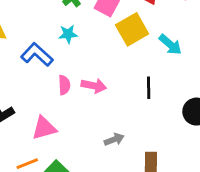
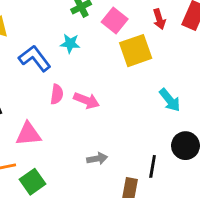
cyan arrow: (170, 45) -> (170, 100), moved
black line: (149, 88) -> (153, 166), moved

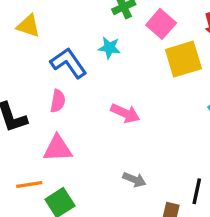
pink semicircle: (57, 94) -> (58, 101), moved
gray arrow: (97, 159) -> (134, 180), turned 30

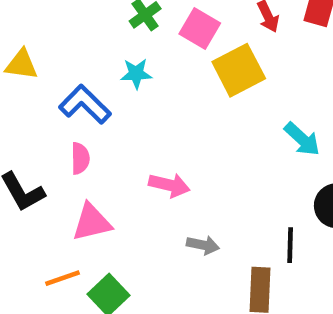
pink arrow: (125, 113) -> (169, 185), moved

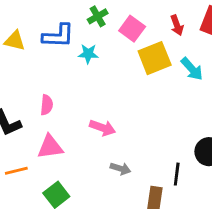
blue L-shape: (85, 104) -> (58, 36), moved, turned 132
cyan arrow: (302, 139) -> (192, 69), moved
orange line: (63, 278) -> (16, 171), moved

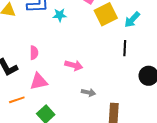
cyan arrow: (192, 69) -> (132, 20), turned 90
black line: (177, 174) -> (125, 48), moved

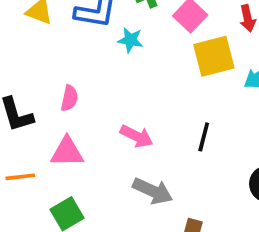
black line: (125, 48) -> (204, 137), moved
gray arrow: (88, 92) -> (153, 191), size x1.5

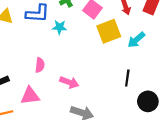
pink semicircle: (69, 98) -> (40, 65), moved
black line: (204, 137) -> (127, 78), moved

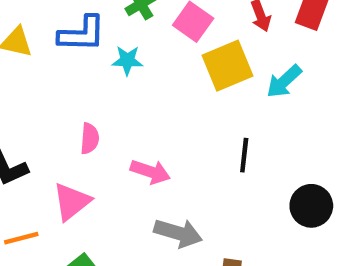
black line: (127, 78) -> (244, 155), moved
pink triangle: (30, 96) -> (72, 202), turned -30

